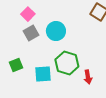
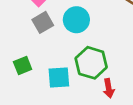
red arrow: (88, 77) -> (109, 88), moved

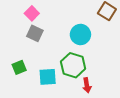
cyan circle: (76, 20) -> (80, 35), moved
gray square: (43, 22) -> (35, 33), turned -35

